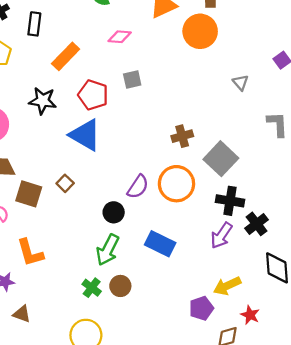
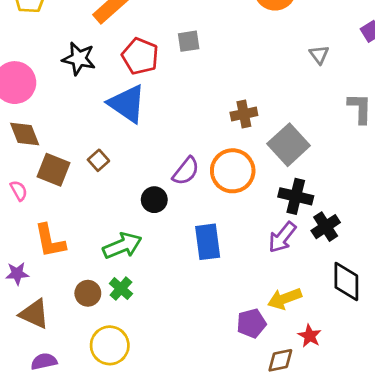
blue rectangle: (160, 244) -> (208, 242), turned 52
green arrow: (108, 250) -> (122, 246), moved, turned -144
brown circle: (120, 286) -> (88, 293), moved
brown triangle: (22, 314) -> (34, 314), size x1.4

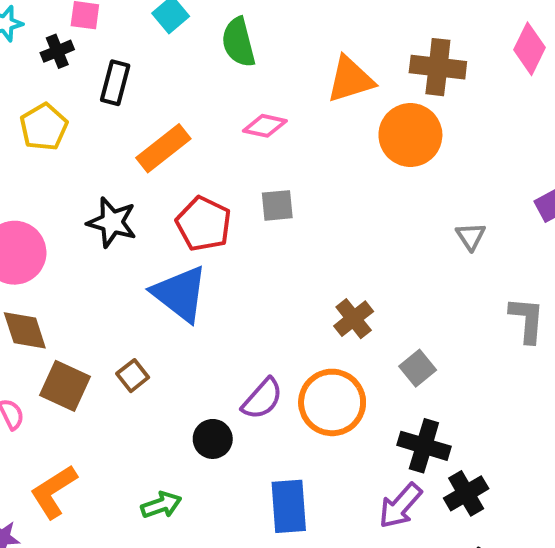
brown cross: (244, 114) -> (354, 319), turned -30
gray square: (289, 145) -> (418, 368), size x0.6
orange L-shape: (50, 241) -> (54, 492), turned 66
green arrow: (122, 246) -> (161, 505), size x0.7

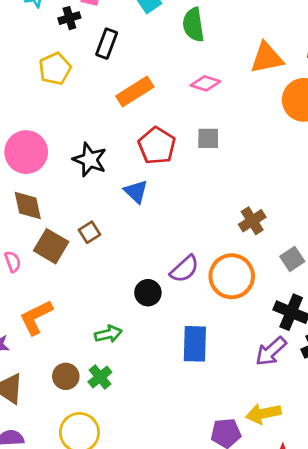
black star: (112, 222) -> (90, 160), moved
blue triangle: (180, 294) -> (136, 192), size x0.6
brown square: (133, 376) -> (89, 232), moved

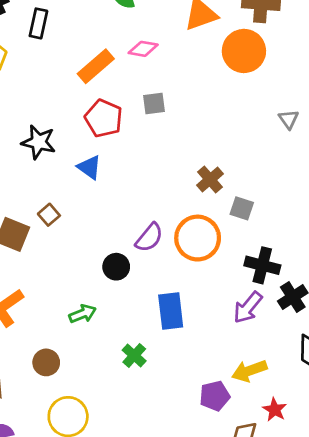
orange rectangle: (135, 92) -> (96, 66), moved
gray square: (292, 259) -> (242, 208), moved, turned -30
green cross: (100, 377) -> (134, 356), moved

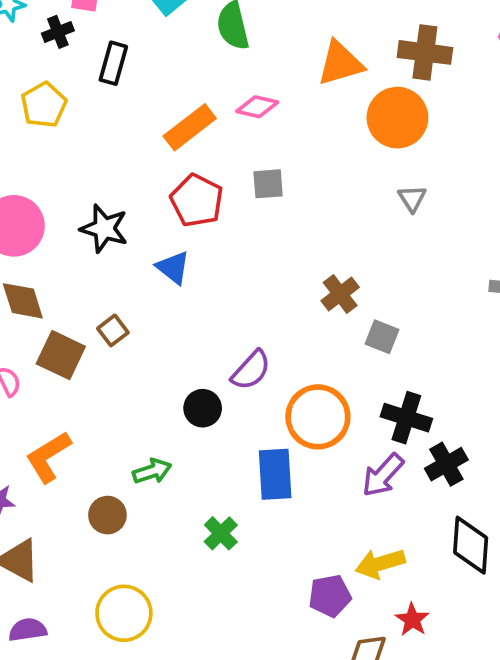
gray triangle: (289, 119) -> (412, 199), moved
orange circle: (198, 238) -> (318, 417), moved
brown circle: (46, 362) -> (107, 515), moved

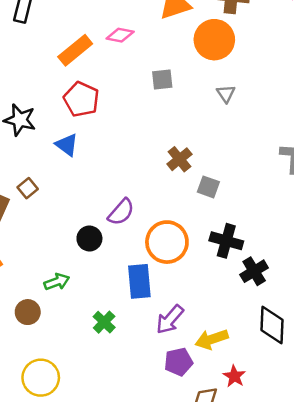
gray square: (268, 184) -> (162, 79), moved
purple arrow: (383, 475) -> (170, 319), moved

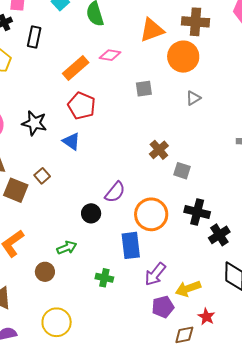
gray triangle: (226, 94) -> (193, 98), turned 35
green cross: (104, 322) -> (104, 278), turned -30

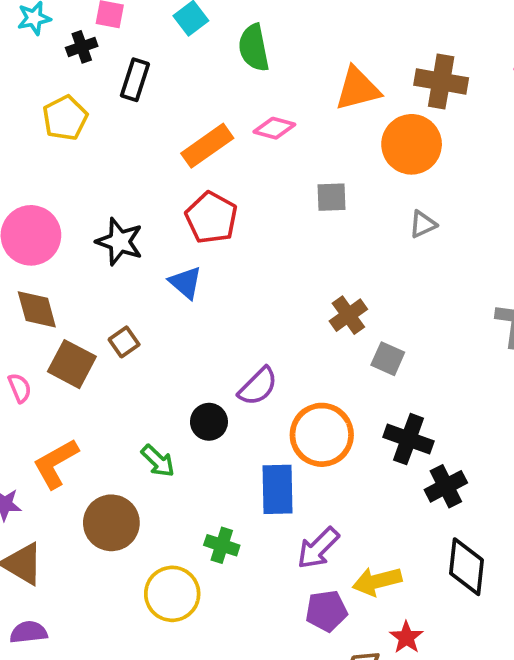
green arrow: (67, 248) -> (158, 461), moved, turned 60
brown circle: (45, 272) -> (111, 523), size x1.5
yellow circle: (57, 322) -> (172, 594), moved

